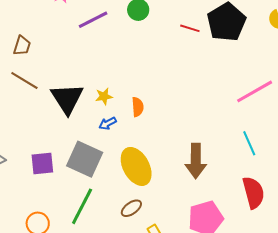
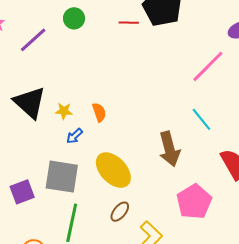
yellow star: (104, 96) -> (64, 111), turned 30
black triangle: (67, 99) -> (30, 103), moved
cyan line: (249, 143) -> (201, 119), moved

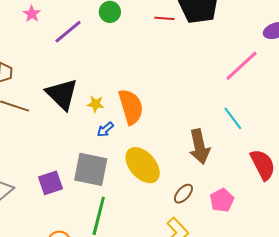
orange semicircle: (99, 112) -> (131, 107), size x1.8
pink pentagon: (194, 202) -> (222, 200), size x0.7
brown ellipse: (120, 212) -> (183, 194), moved

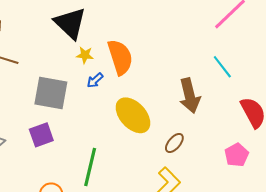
black triangle: (62, 94) -> (70, 23), moved
gray square: (91, 169) -> (51, 93), moved
pink pentagon: (222, 200) -> (237, 155), moved

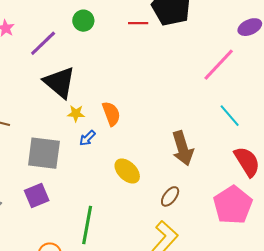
orange semicircle: (120, 57) -> (111, 114), size x0.7
cyan line: (222, 67) -> (230, 116), moved
yellow ellipse: (133, 115) -> (127, 171), size x0.7
pink pentagon: (237, 155) -> (233, 205), size x1.6

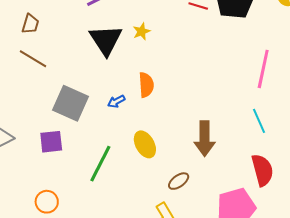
pink line: (219, 65) -> (263, 69), turned -48
yellow star: (76, 113) -> (142, 31), moved, turned 30
green line: (87, 225) -> (100, 164), moved

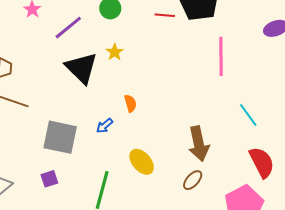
pink line: (263, 69) -> (221, 56), moved
orange semicircle: (146, 85) -> (130, 103), size x0.7
purple square: (51, 142) -> (49, 179), size x0.7
brown ellipse: (179, 181) -> (193, 180), moved

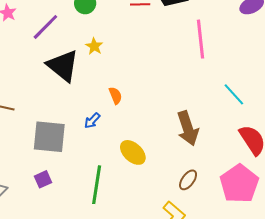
brown ellipse: (193, 180) -> (188, 180), moved

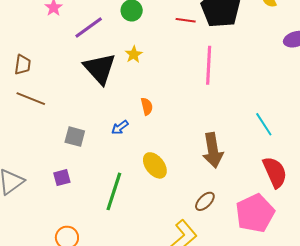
pink line: (200, 39) -> (209, 65), moved
gray square: (49, 137) -> (75, 137), size x0.6

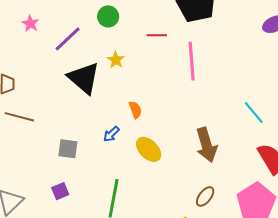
red line: (186, 20) -> (157, 35), moved
yellow ellipse: (155, 165) -> (149, 149), moved

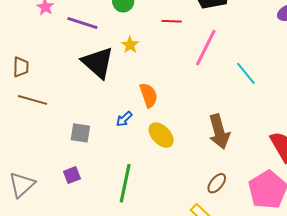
purple line: (68, 39) -> (82, 23), turned 60
pink line: (192, 61) -> (206, 48), turned 30
orange semicircle: (135, 110) -> (149, 95), size x1.4
cyan line: (254, 113) -> (246, 73), moved

